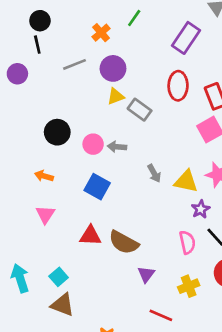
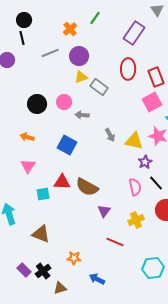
pink circle: (93, 144) -> (64, 102), moved
cyan square: (59, 277) -> (43, 194), moved, turned 32

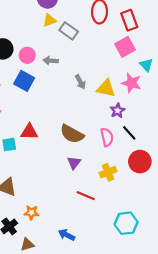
pink circle: (64, 102) -> (27, 55), moved
blue square: (67, 145) -> (24, 81), moved
brown semicircle: (87, 187) -> (72, 134), moved
orange star: (74, 258) -> (31, 213), moved

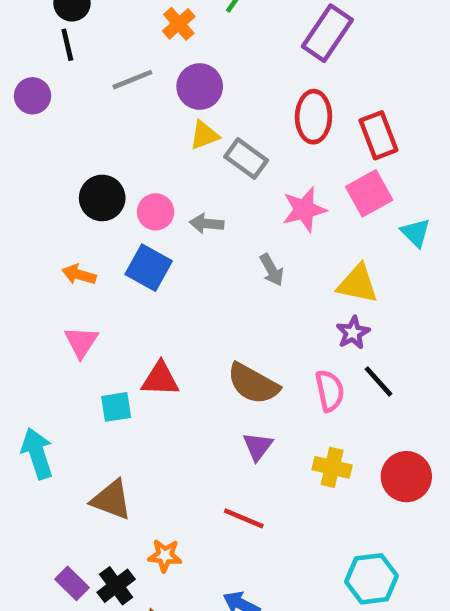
pink star: (131, 83) -> (304, 210), moved, turned -30
yellow triangle: (106, 88) -> (358, 284), moved
red circle: (140, 162) -> (406, 477), moved
yellow cross: (108, 172) -> (332, 467), turned 35
red line: (86, 196) -> (244, 518), moved

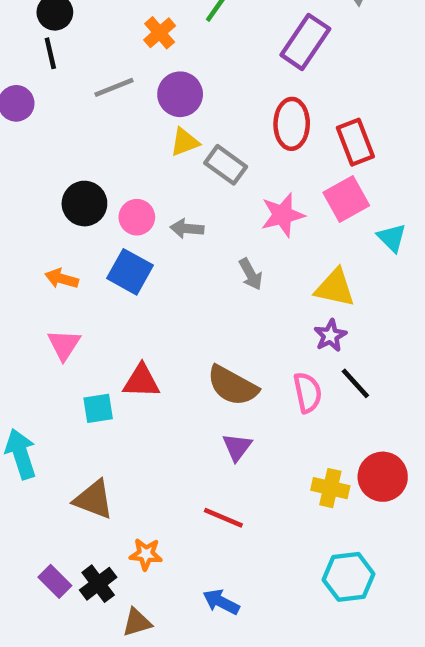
yellow cross: (332, 467) -> (330, 488), moved

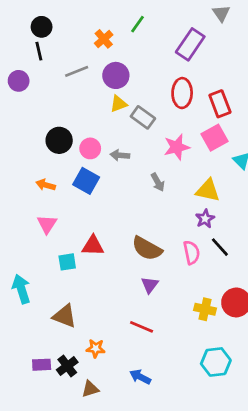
purple rectangle: (55, 581) -> (42, 365), turned -48

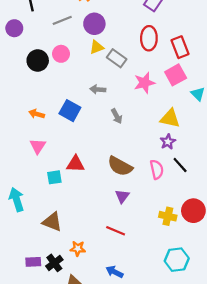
black circle: (59, 140) -> (38, 60), moved
pink circle: (90, 148) -> (61, 54), moved
gray arrow: (158, 182) -> (117, 116), moved

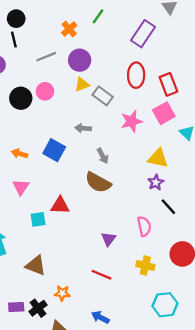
brown semicircle: (120, 166) -> (98, 182), moved
pink semicircle: (157, 170) -> (144, 226), moved
yellow cross: (168, 216) -> (145, 265), moved

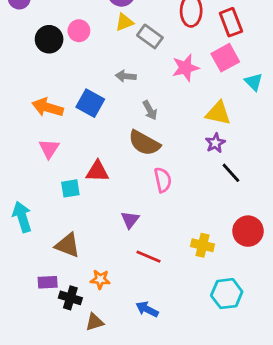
orange arrow: (20, 154) -> (48, 107), size x1.5
pink semicircle: (144, 226) -> (163, 180), moved
purple triangle: (108, 239) -> (130, 220), moved
purple rectangle: (16, 307) -> (48, 282), moved
black cross: (38, 308) -> (70, 298), turned -36

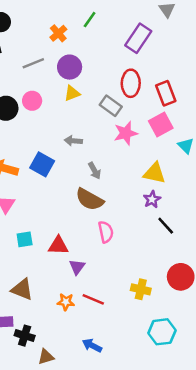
gray rectangle: (150, 36) -> (111, 106), moved
red triangle: (97, 171) -> (58, 246), moved
orange star: (100, 279) -> (66, 302), moved

